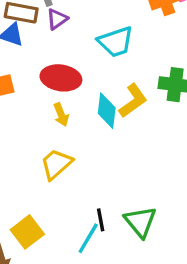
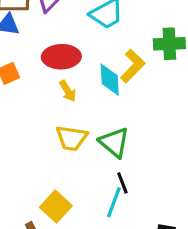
yellow trapezoid: (56, 164) -> (71, 138), turned -120
green triangle: (140, 222) -> (114, 142), moved

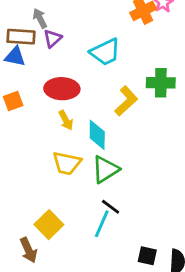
cyan diamond: (110, 80) -> (97, 135), moved
green triangle: (114, 142) -> (105, 169), turned 44
black line: (122, 183) -> (111, 207), turned -36

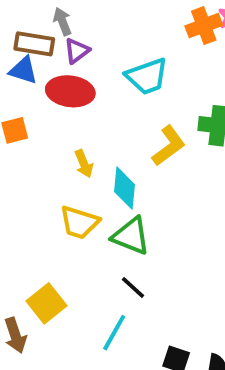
red ellipse: (62, 89) -> (70, 91), moved
green triangle: (105, 169) -> (131, 236), turned 48
cyan line: (102, 224) -> (114, 333), moved

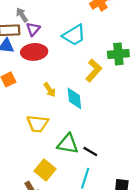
yellow trapezoid: (79, 222) -> (37, 124), moved
green triangle: (131, 236) -> (68, 144), moved

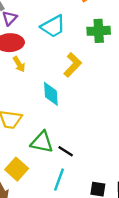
green cross: (118, 54) -> (99, 31), moved
yellow arrow: (50, 90) -> (19, 64), moved

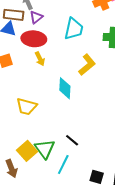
cyan trapezoid: (53, 26) -> (74, 29), turned -55
green triangle: (42, 142) -> (45, 149), moved, turned 35

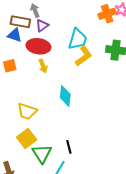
yellow L-shape: (87, 65) -> (84, 56), moved
black line: (72, 140) -> (69, 147), turned 32
yellow square: (27, 151) -> (27, 138), moved

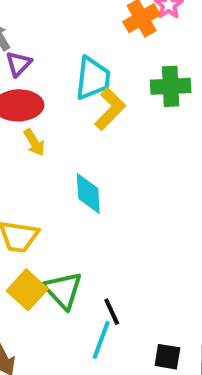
black line: (69, 147) -> (112, 312), moved
green triangle: (42, 154) -> (63, 290), moved

